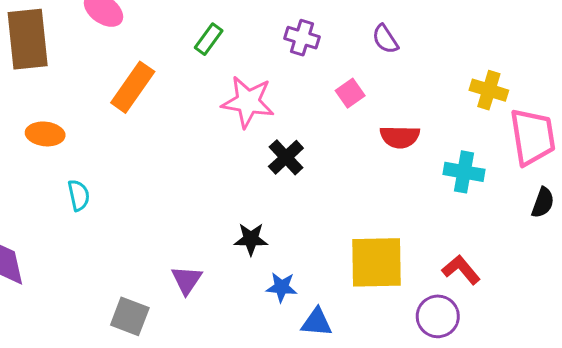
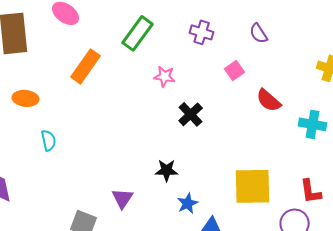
green rectangle: (209, 39) -> (138, 33), size x1.6
pink star: (248, 102) -> (165, 76), size x0.6
red semicircle: (400, 137) -> (269, 100), turned 40
red L-shape: (461, 270) -> (311, 191), turned -148
blue star: (282, 287) -> (188, 203), turned -30

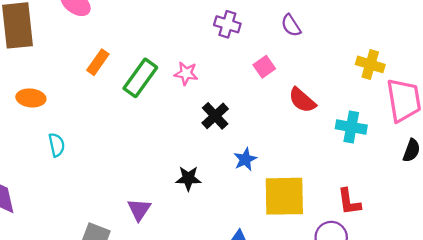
green rectangle: (138, 33) -> (140, 78), moved
orange rectangle: (86, 66) -> (98, 62), size x0.7
blue star: (188, 203) -> (245, 159), moved

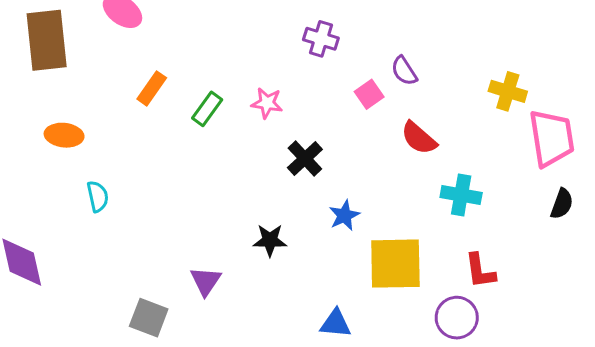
purple semicircle: (291, 25) -> (404, 71), moved
green rectangle: (140, 78) -> (207, 109), size x0.7
cyan cross: (351, 127) -> (461, 195), moved

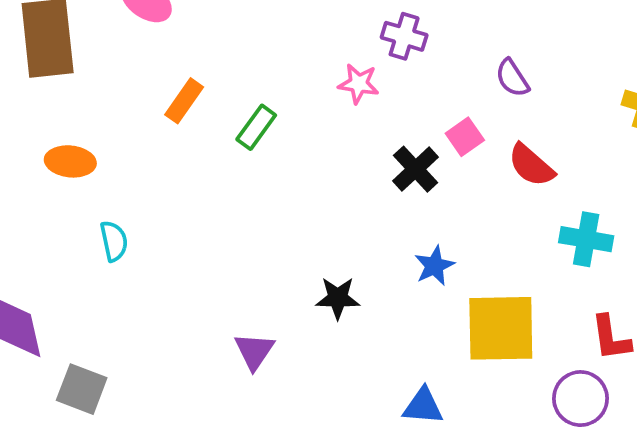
pink square: (369, 94) -> (465, 137), moved
pink star: (267, 103) -> (359, 84), moved
black cross: (305, 158) -> (415, 169), moved
gray square: (149, 318) -> (82, 389), moved

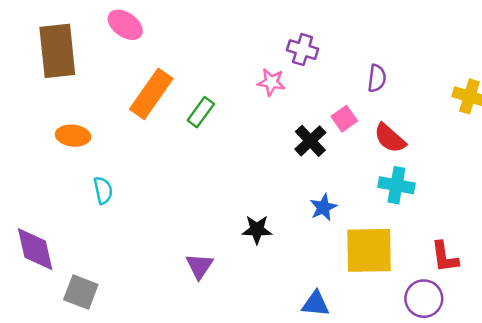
purple semicircle: (512, 78) -> (377, 78), turned -140
orange rectangle: (184, 101) -> (151, 94), size x1.6
cyan cross: (586, 239) -> (396, 185), moved

